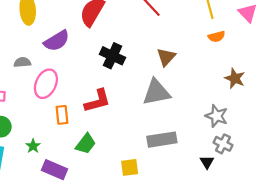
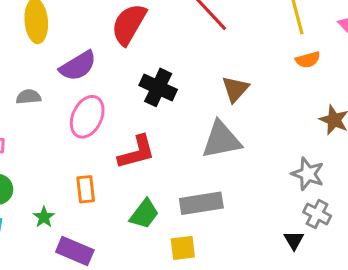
pink ellipse: (46, 84) -> (87, 117), moved
orange rectangle: (62, 115) -> (86, 189), moved
gray rectangle: (162, 140) -> (201, 203), moved
green trapezoid: (86, 144) -> (144, 214), moved

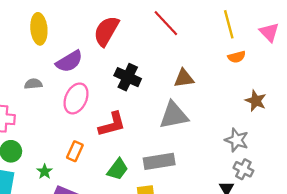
brown triangle: (235, 89) -> (184, 78), turned 40
orange rectangle: (86, 189) -> (75, 151), turned 30

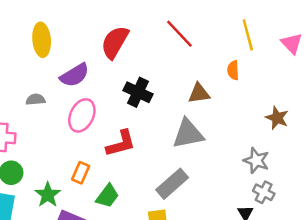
orange semicircle: (237, 57) -> (233, 70), moved, turned 102
gray rectangle: (159, 161) -> (172, 184), turned -32
green trapezoid: (118, 169) -> (107, 196), moved
green star: (45, 171) -> (48, 195), size x1.5

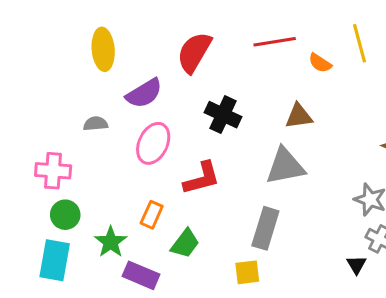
red line: (179, 34) -> (275, 42), turned -56
orange semicircle: (233, 70) -> (320, 63), moved, turned -54
gray rectangle: (172, 184) -> (265, 228), turned -32

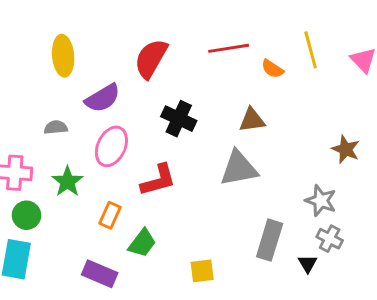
gray rectangle: (265, 228) -> (270, 240), moved
green star: (111, 242) -> (67, 182), moved

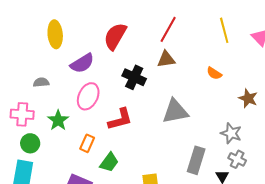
red line: (229, 48) -> (168, 29), turned -52
orange semicircle: (272, 69) -> (214, 73), moved
brown triangle: (252, 120) -> (166, 59), moved
gray semicircle: (56, 127) -> (41, 82), moved

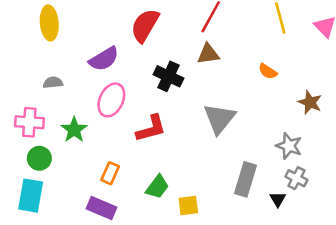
yellow ellipse: (55, 34) -> (49, 23), moved
gray triangle: (175, 111) -> (219, 119), turned -40
orange rectangle: (87, 143) -> (110, 173), moved
green trapezoid: (109, 162) -> (157, 187), moved

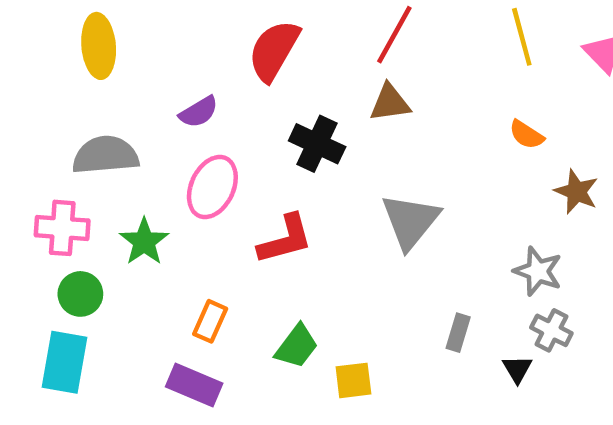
purple semicircle: (104, 59) -> (199, 112), size x0.7
orange semicircle: (268, 71) -> (526, 135), moved
gray semicircle: (53, 83) -> (105, 155), size x1.8
gray rectangle: (245, 179) -> (458, 333), size x0.6

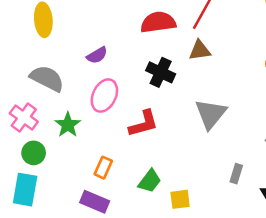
red semicircle: (274, 50) -> (158, 22), moved, turned 52
gray semicircle: (105, 155) -> (47, 78), turned 32
pink cross: (62, 228) -> (24, 117), turned 32

